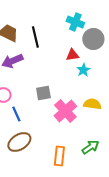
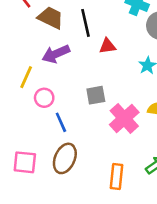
red triangle: (72, 55) -> (107, 46), moved
brown ellipse: (19, 142) -> (65, 158), turned -35

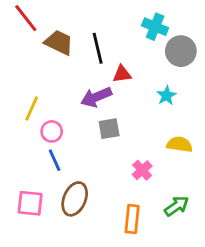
purple arrow: (56, 54) -> (96, 97), moved
pink cross: (124, 118) -> (142, 170), moved, size x0.6
blue line: (61, 122) -> (55, 160), moved

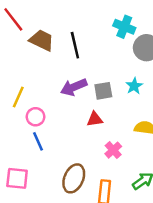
red triangle: (122, 74) -> (95, 119), moved
gray square: (109, 129) -> (103, 91), moved
brown ellipse: (75, 199) -> (74, 178), moved

